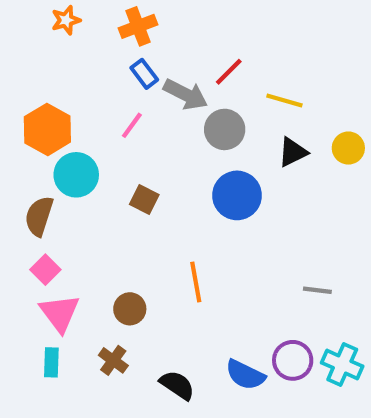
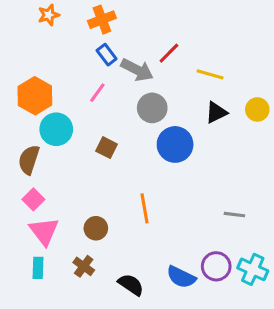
gray circle: (225, 129) -> (152, 108), moved

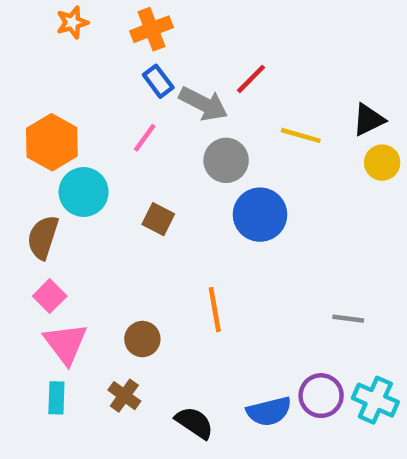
yellow line: (210, 74) -> (301, 135), moved
black triangle: (216, 112) -> (369, 120), moved
blue semicircle: (181, 277) -> (269, 411), turned -40

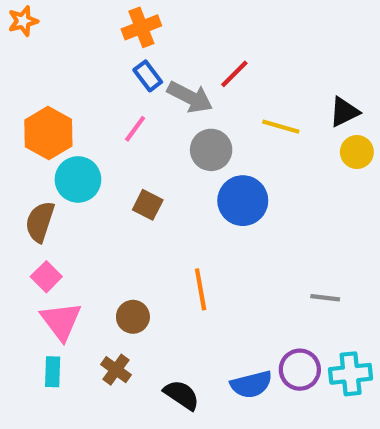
orange star: (72, 22) -> (23, 21), moved
cyan cross: (375, 400) -> (351, 374), turned -30

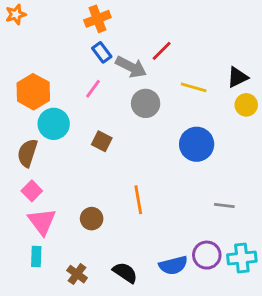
blue circle: (243, 201) -> (197, 144), moved
brown cross: (116, 370) -> (77, 274), moved

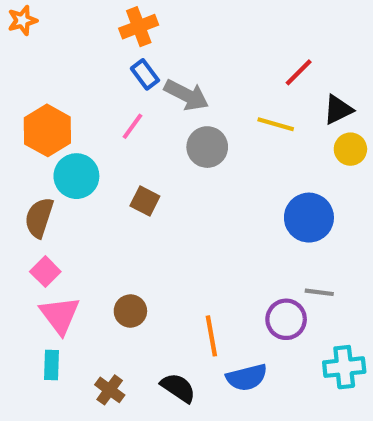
red line: (162, 51) -> (299, 72), moved
blue circle: (197, 144) -> (309, 218), moved
orange line: (138, 200) -> (211, 336), moved
purple circle: (207, 255) -> (286, 319), moved

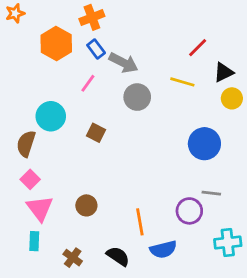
orange hexagon: (47, 130) -> (56, 44), moved

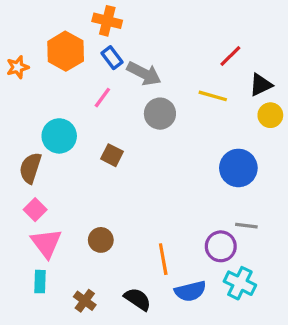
orange star: (15, 13) -> (18, 67), moved
orange cross: (92, 17) -> (107, 21), turned 35
cyan cross: (228, 242) -> (240, 283), moved, turned 32

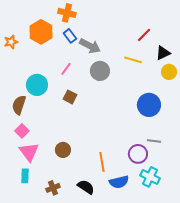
pink line: (102, 98) -> (66, 69), moved
brown cross: (85, 301) -> (53, 188), turned 32

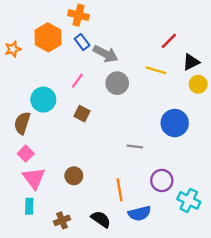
gray line: (154, 141) -> (135, 146), moved
cyan cross: (150, 177) -> (189, 200), moved

